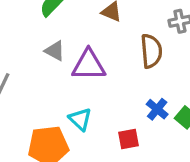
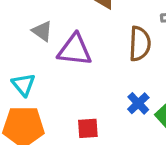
cyan triangle: (80, 119) -> (24, 85), moved
red square: (129, 139) -> (88, 128), moved

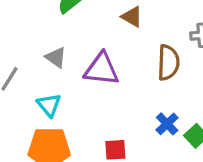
gray triangle: (42, 31) -> (56, 57), moved

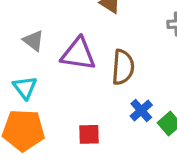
brown semicircle: (168, 63) -> (123, 67), moved

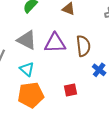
gray triangle: (33, 41) -> (27, 40), size x1.5

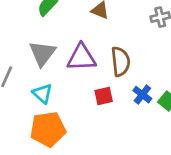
gray triangle: (27, 40) -> (42, 53), turned 40
red square: (70, 90) -> (104, 96), moved

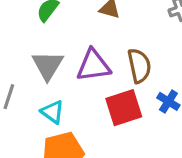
red square: (104, 96) -> (124, 108), size x1.6

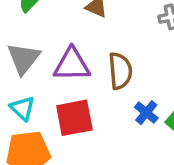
red square: (124, 108) -> (74, 118), moved

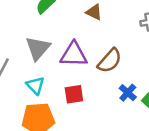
brown semicircle: (120, 71) -> (110, 61), turned 44
red square: (74, 118) -> (74, 94), size x0.7

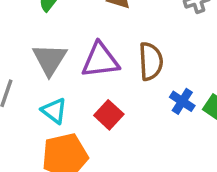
brown semicircle: (110, 61) -> (151, 61), turned -36
red square: (74, 94) -> (109, 115), turned -30

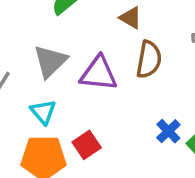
brown semicircle: (151, 61) -> (149, 59), moved
red square: (109, 115) -> (87, 145), moved

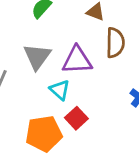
cyan triangle: (43, 112) -> (60, 90), moved

